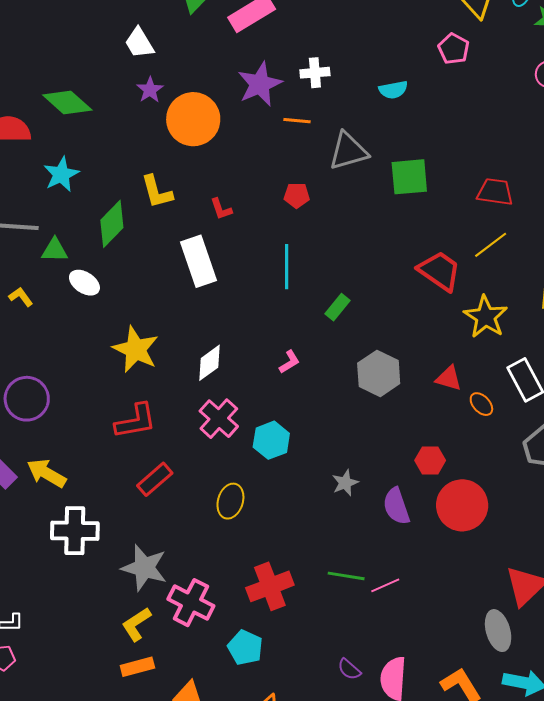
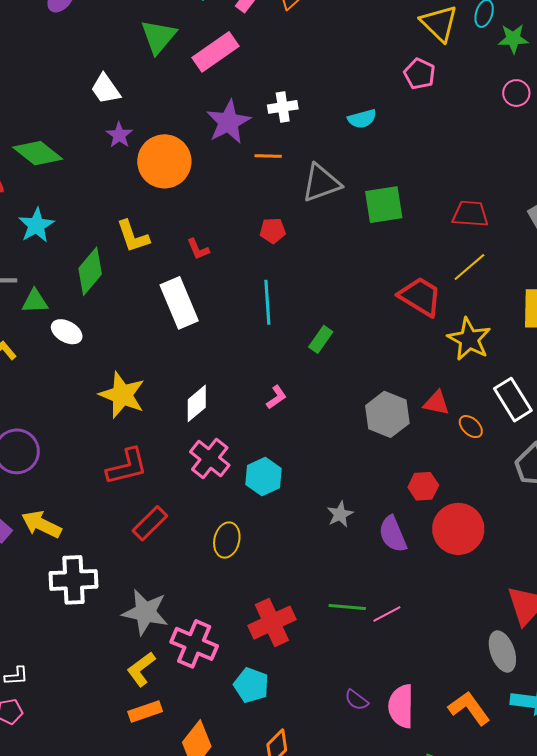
gray hexagon: (379, 373) -> (387, 414), moved

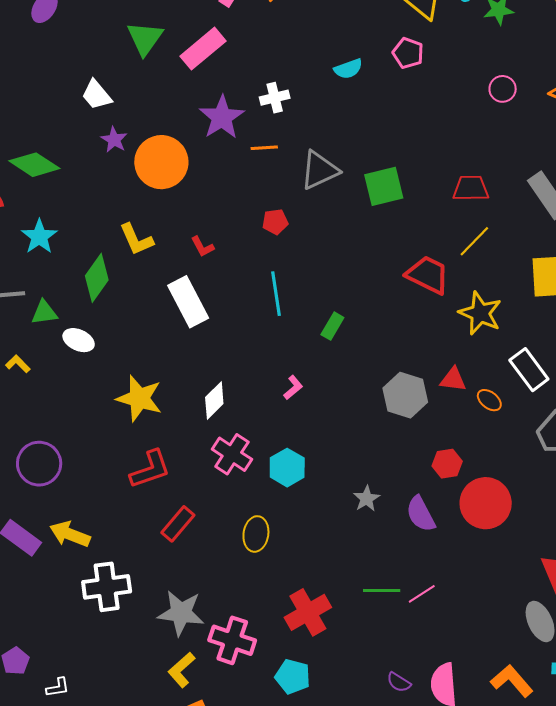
pink circle: (516, 93) -> (503, 89), moved
cyan semicircle: (362, 119) -> (348, 69), moved

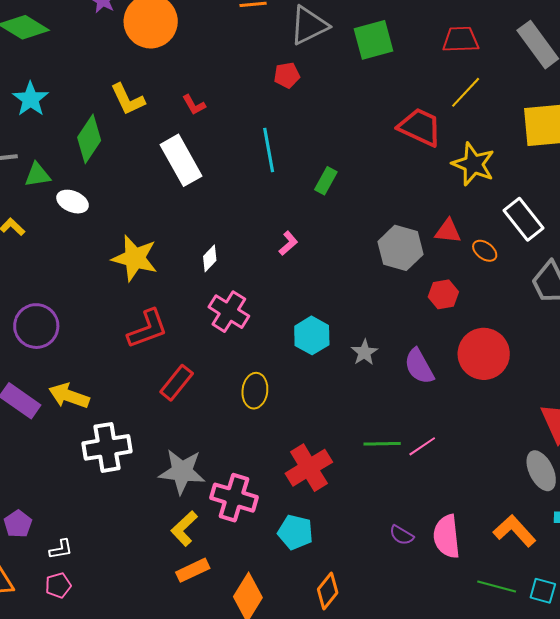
red pentagon: (275, 222) -> (287, 75), moved
white diamond: (214, 400) -> (210, 258), size x0.7
red hexagon: (447, 464) -> (443, 294), moved
cyan hexagon: (287, 468) -> (312, 335), moved

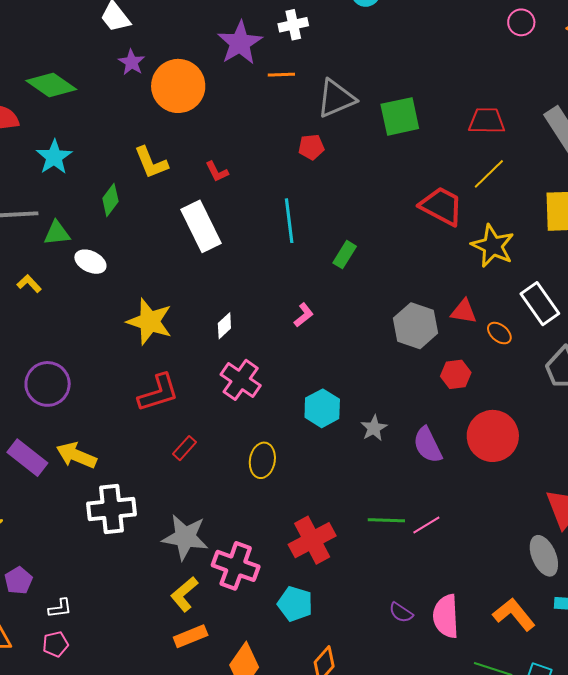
green diamond: (89, 139) -> (110, 200), size x0.7
red rectangle: (177, 383) -> (185, 448), size x0.7

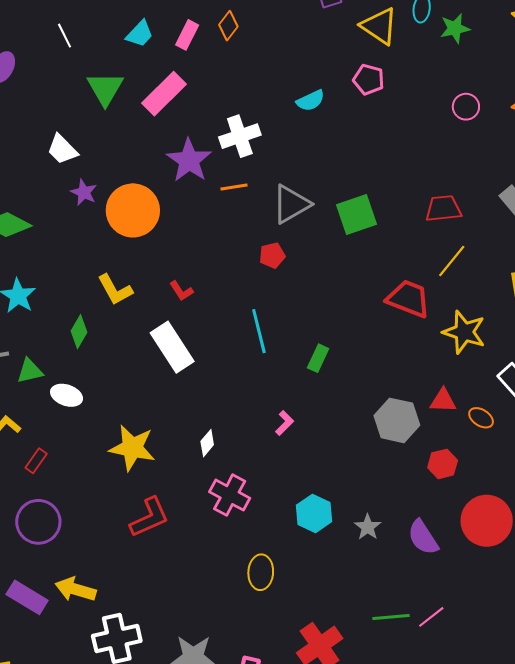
white cross: (293, 25) -> (240, 136), size x1.4
red rectangle: (185, 448) -> (36, 461), moved

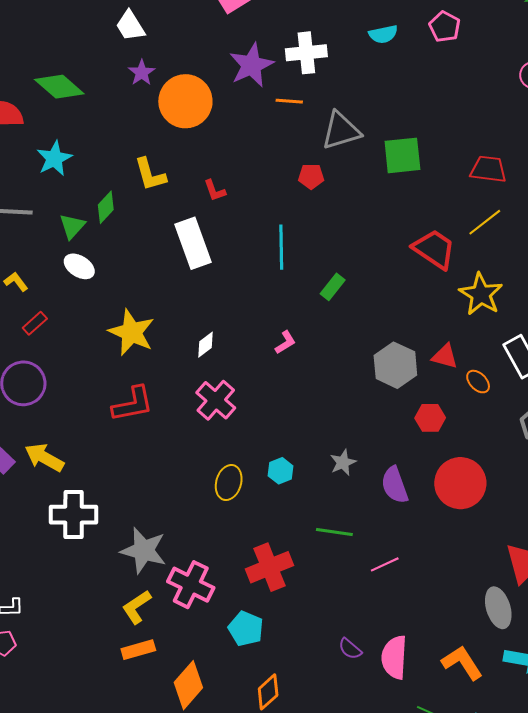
green triangle: (30, 371) -> (72, 226), moved, turned -48
cyan hexagon: (314, 513) -> (281, 471), moved, size x0.7
green line: (391, 617) -> (334, 532), moved

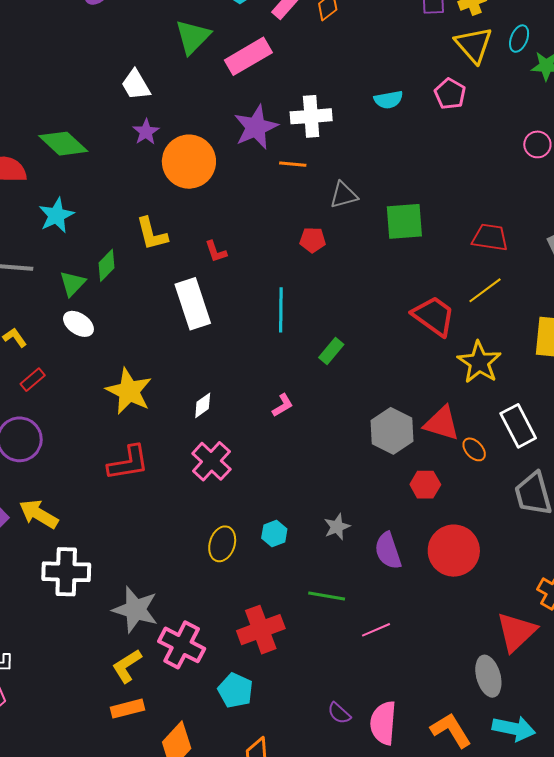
gray triangle: (341, 131) -> (344, 195), size x0.7
red triangle: (445, 356) -> (442, 423), size x1.4

